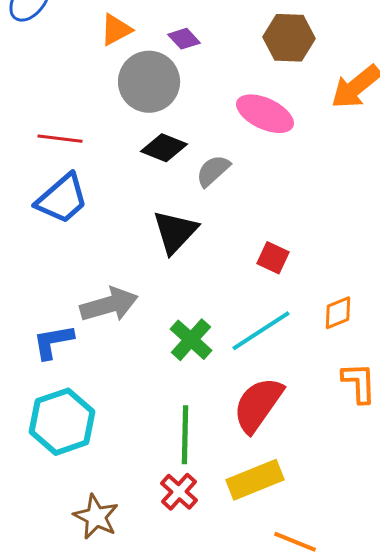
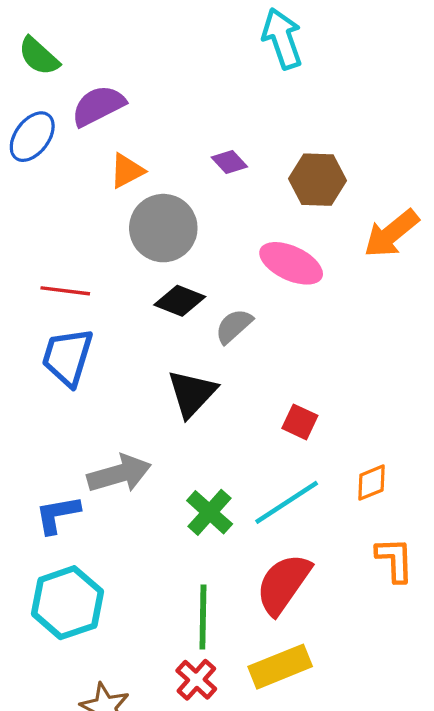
purple diamond: (184, 39) -> (229, 162), moved
blue trapezoid: (62, 199) -> (67, 357), turned 148

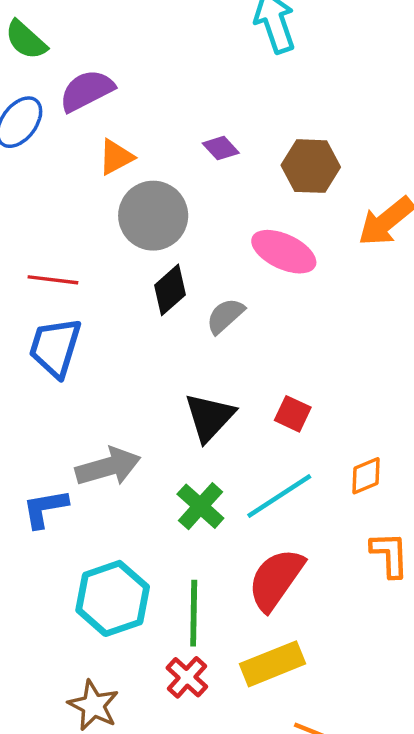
black diamond: (180, 301) -> (170, 290), turned -63
black triangle: (192, 393) -> (209, 417), moved
cyan hexagon: (67, 603) -> (113, 598), moved

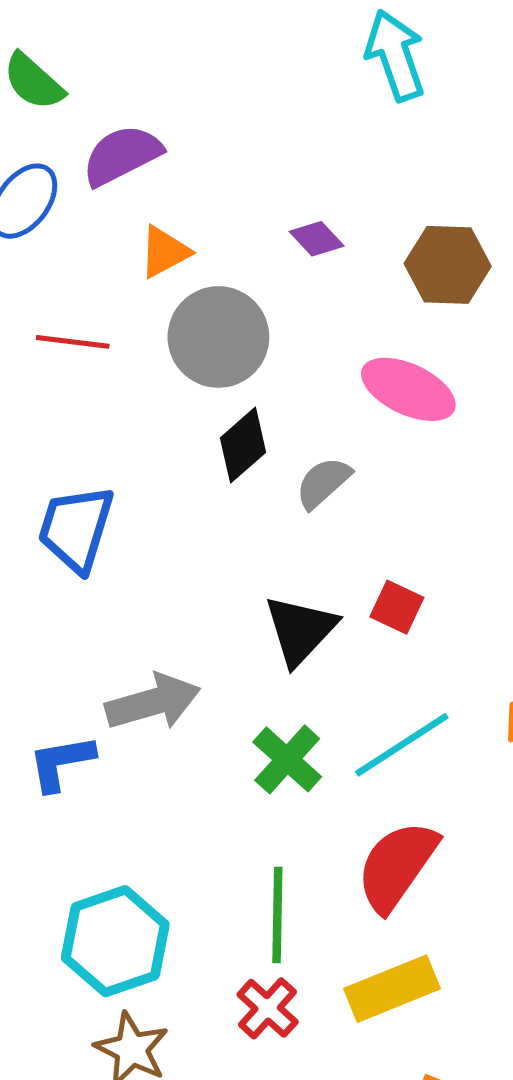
red line: (53, 280) -> (73, 342), moved
red square: (293, 414) -> (397, 607), moved
cyan hexagon: (113, 598) -> (115, 941), moved

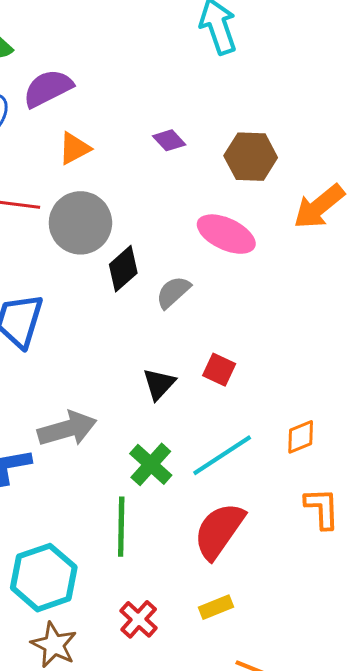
gray circle: (218, 337) -> (80, 223), moved
black triangle: (300, 630) -> (159, 384), size x0.7
green line: (277, 915) -> (121, 527), moved
yellow rectangle: (392, 989) -> (216, 607), size x0.6

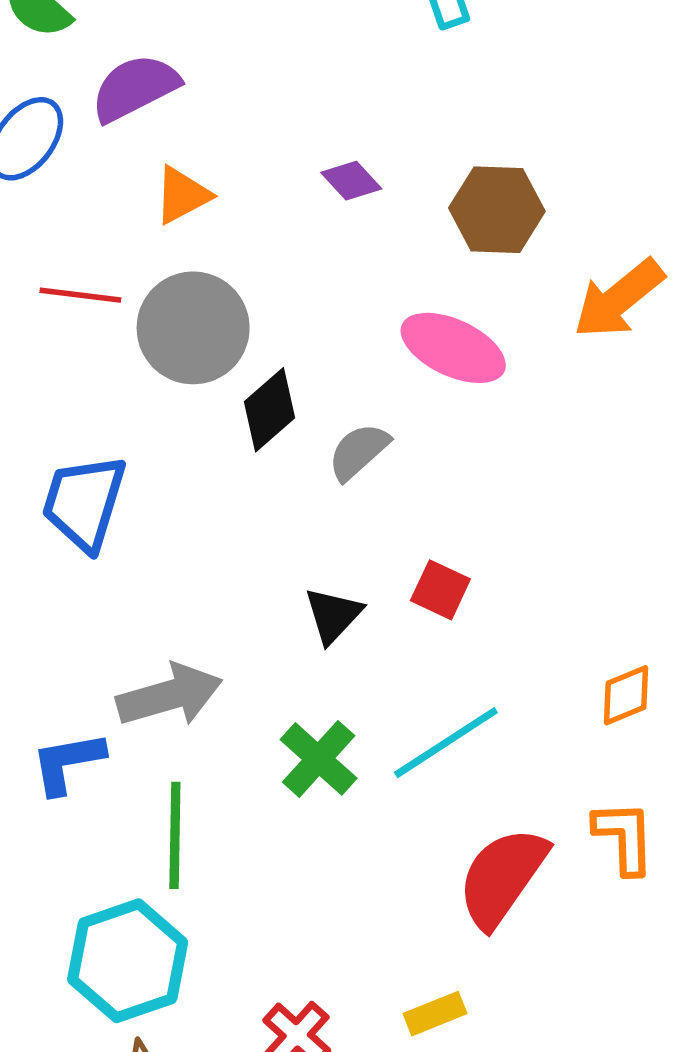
orange diamond: (301, 437) -> (626, 695), moved
green line: (121, 527) -> (175, 835), moved
red semicircle: (219, 531) -> (502, 877), moved

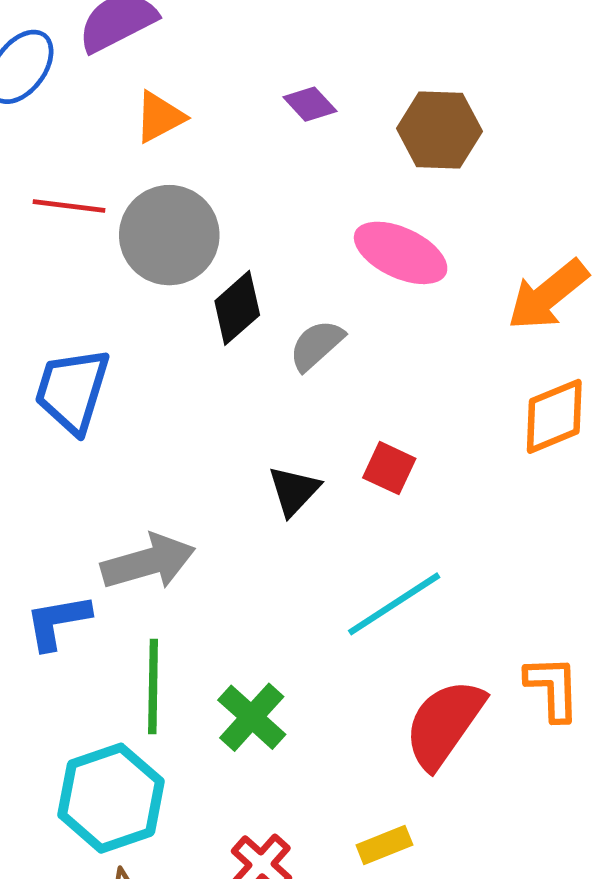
orange arrow: (619, 299) -> (548, 295), moved
orange diamond: (626, 695) -> (554, 416), moved, size x1.4
green cross: (319, 759) -> (252, 717), moved

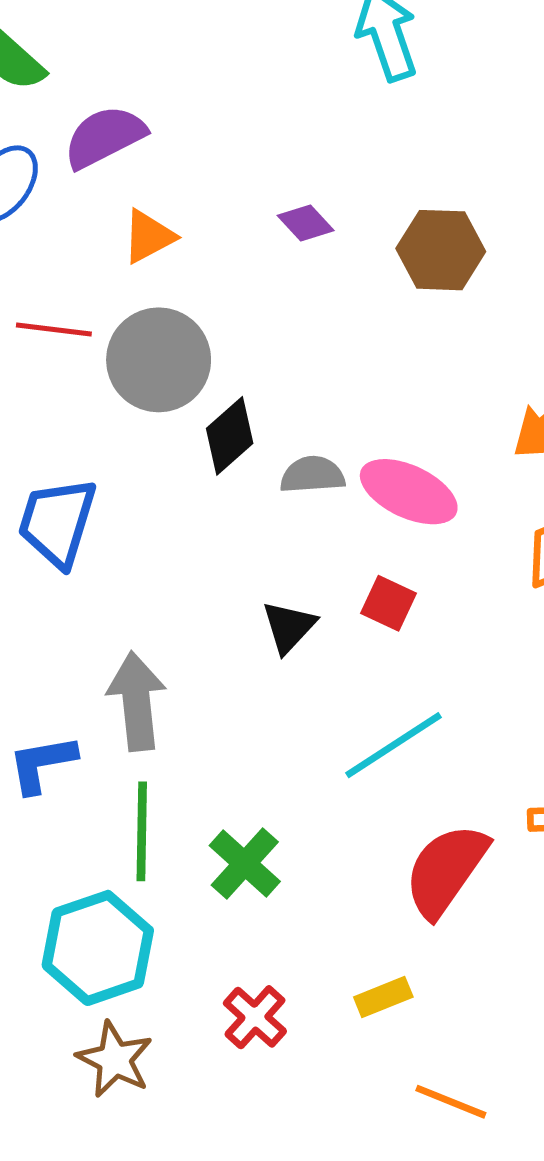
pink ellipse: (401, 253) -> (409, 492), moved
gray semicircle: (316, 345) -> (312, 475), turned 38
gray arrow: (148, 562) -> (137, 701), turned -80

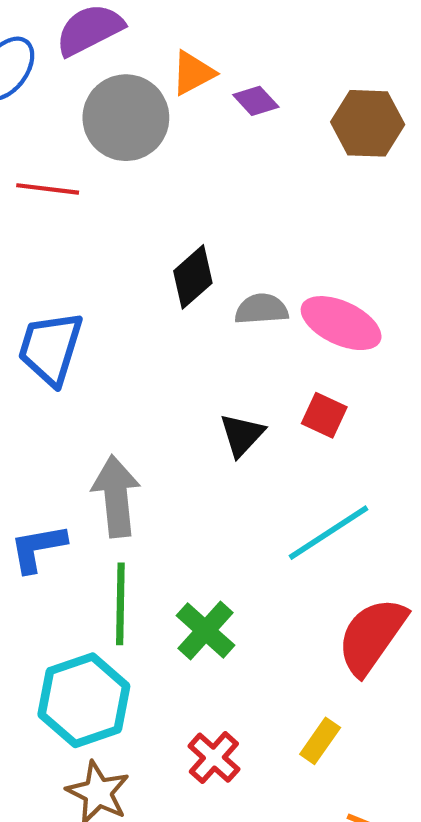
orange triangle: (148, 237) -> (193, 73), moved
gray circle: (159, 360) -> (126, 118), moved
yellow rectangle: (383, 997) -> (320, 741), turned -33

